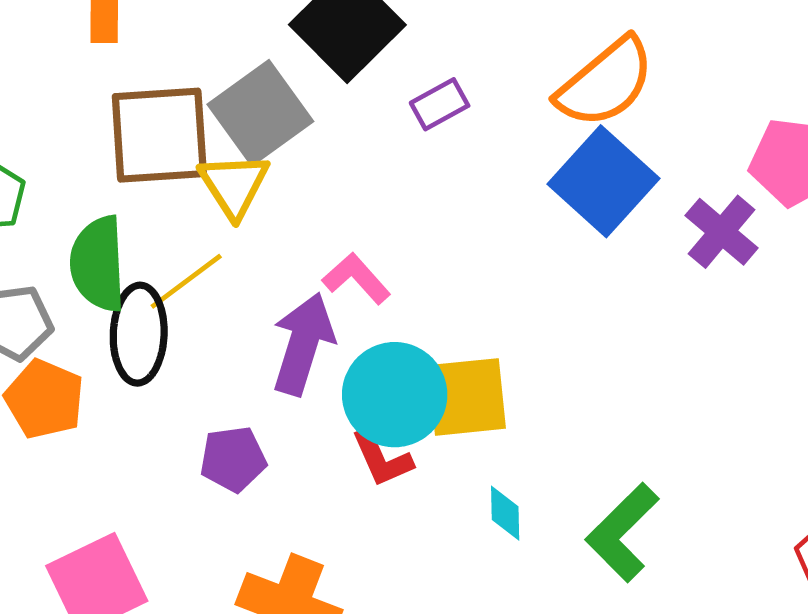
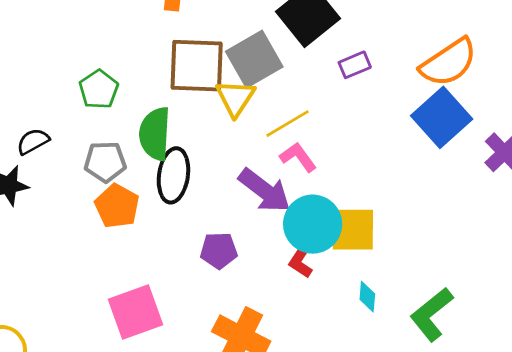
yellow line: (186, 281) -> (288, 124), moved
purple arrow: (303, 344) -> (265, 190), turned 104
red L-shape: (382, 458) -> (302, 259), turned 51

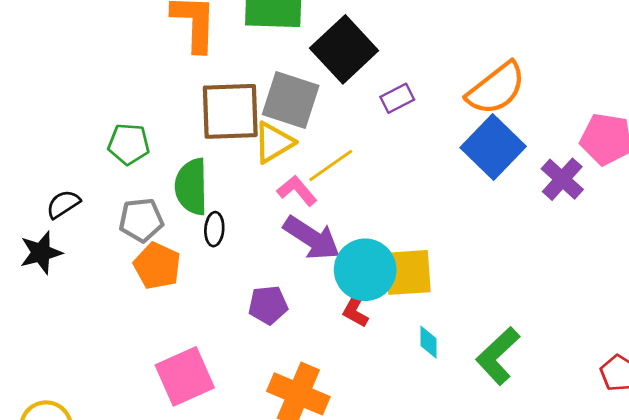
gray square: (254, 59) -> (291, 100), turned -38
green pentagon: (99, 89) -> (129, 144), turned -30
yellow triangle: (235, 98) -> (274, 142), turned 30
pink L-shape: (298, 157) -> (297, 191), moved
black ellipse: (173, 175) -> (214, 229), size x0.6

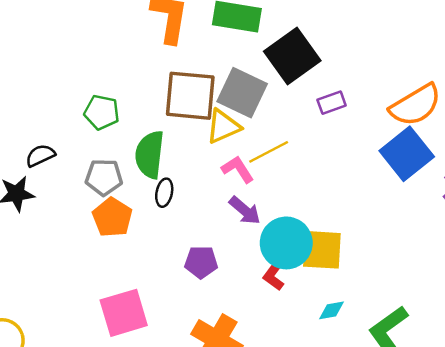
purple arrow: (312, 238) -> (245, 211), size x0.7
cyan diamond: (429, 342) -> (332, 310), turned 72

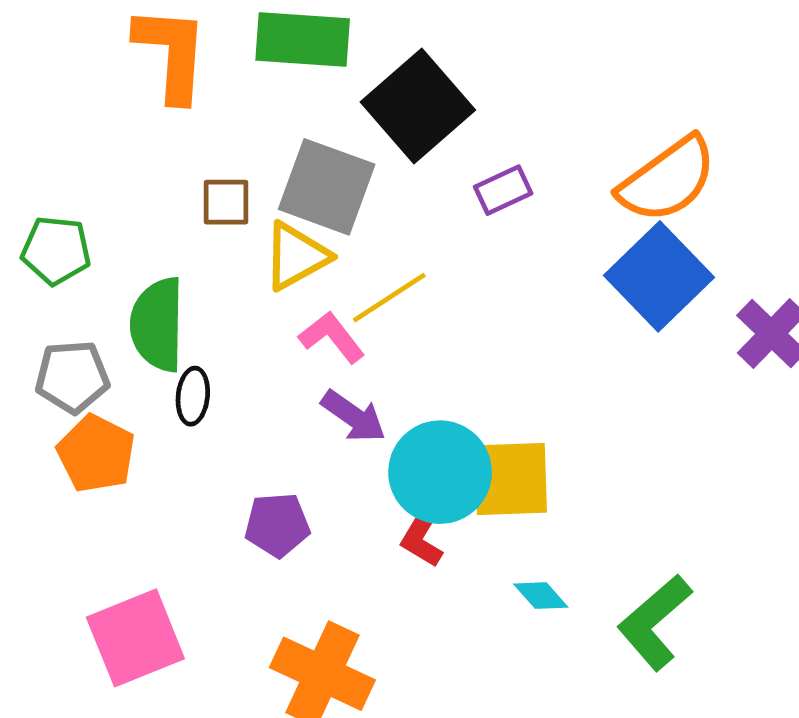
brown square: (190, 96) -> (226, 202), size x0.5
cyan diamond: (332, 310) -> (541, 596), turned 64

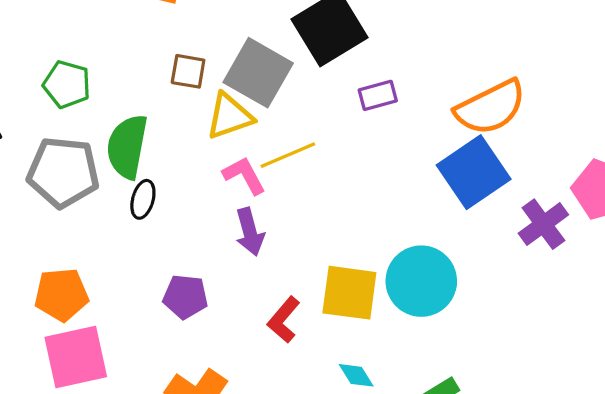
gray pentagon: (72, 377) -> (63, 172), size x1.4
purple arrow: (353, 416) -> (250, 232), turned 30
orange pentagon: (96, 454) -> (61, 295), moved, turned 30
cyan circle: (440, 472) -> (421, 281), moved

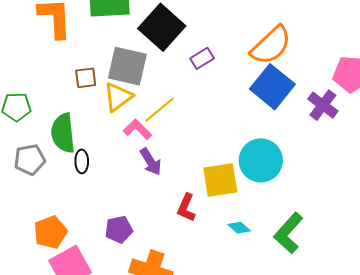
gray pentagon: (63, 172) -> (30, 160), size x0.7
purple pentagon: (185, 297) -> (119, 229), moved

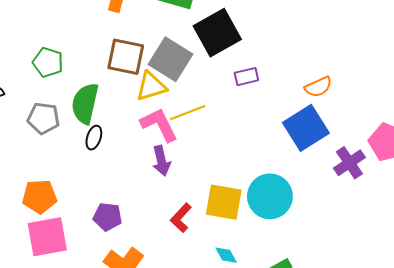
orange semicircle: (271, 45) -> (318, 87), size x0.6
brown square: (86, 78) -> (126, 57), size x1.6
pink L-shape: (137, 129) -> (159, 125), size x1.4

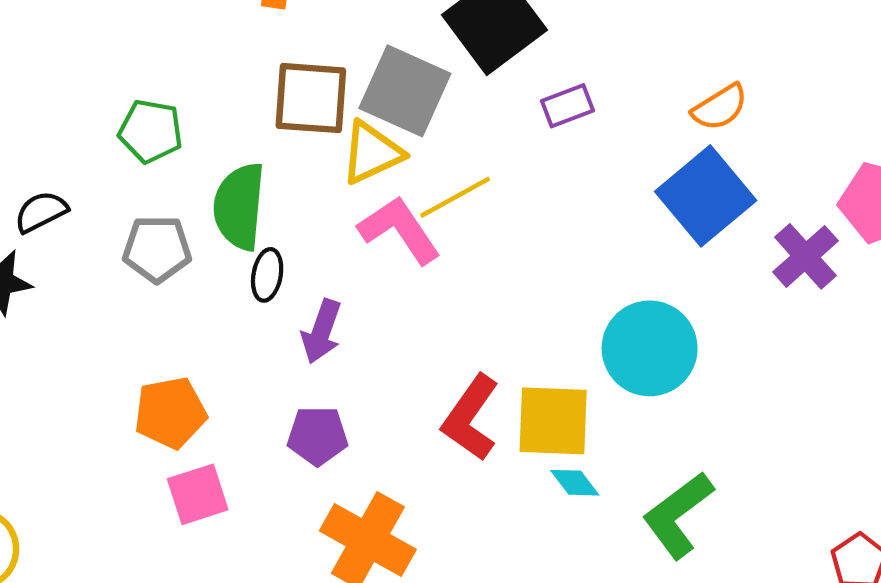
purple arrow: (161, 161) -> (322, 331), moved, turned 40
yellow square: (224, 202) -> (553, 421), moved
red L-shape: (181, 218) -> (471, 418), size x1.4
pink square: (47, 237) -> (198, 494), size x0.7

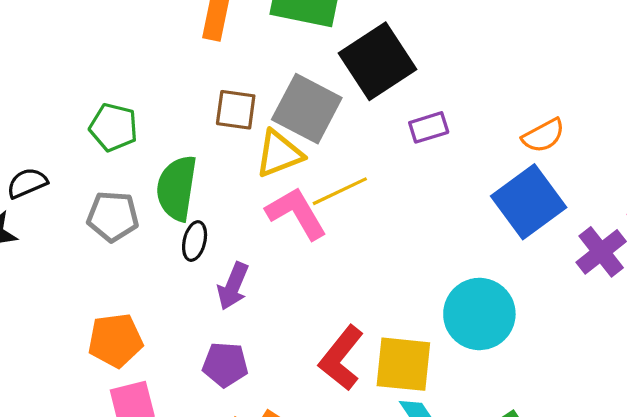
brown square: (311, 98) -> (236, 110), size x0.7

